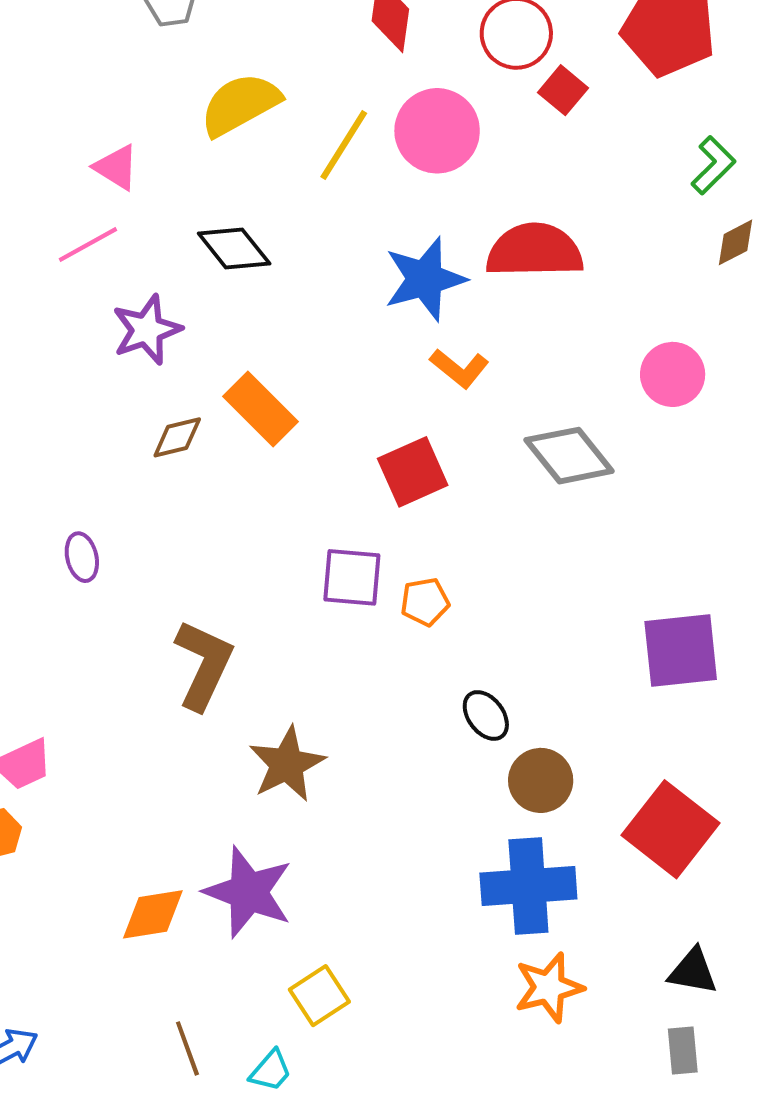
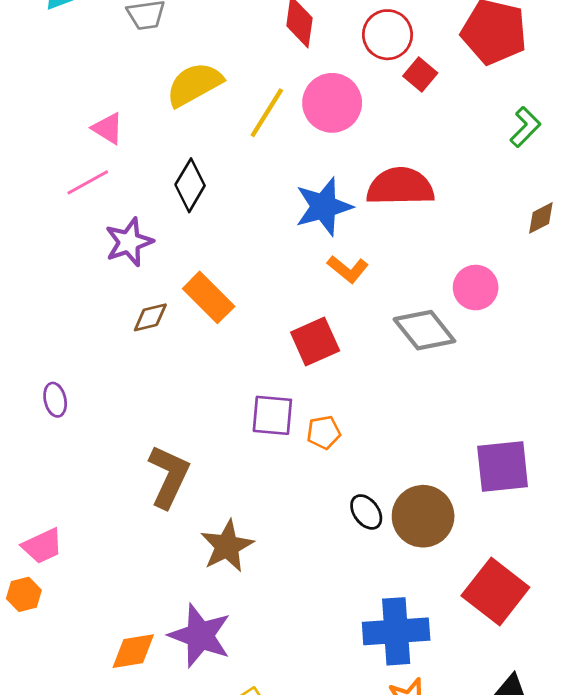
brown diamond: (736, 242) -> (541, 218), moved
black diamond: (234, 249) -> (190, 185), turned 69
pink circle: (673, 374) -> (476, 288), moved
purple ellipse: (82, 557) -> (55, 400), moved
brown circle: (541, 780) -> (423, 516), moved, size x1.4

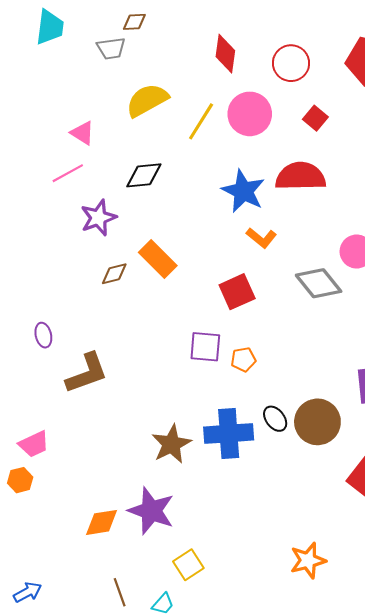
red square: (420, 74) -> (315, 118), moved
black diamond: (190, 185) -> (144, 175), turned 54
blue star: (324, 207) -> (243, 191), turned -30
brown L-shape: (169, 476) -> (87, 373), moved, turned 45
blue cross: (396, 631) -> (229, 434), moved

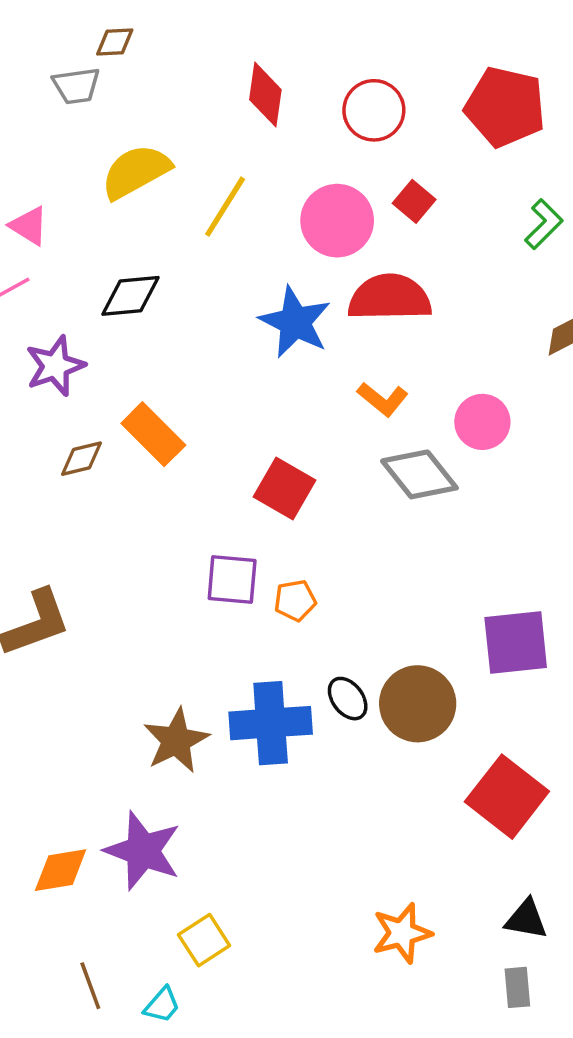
pink circle: (250, 114) -> (337, 221), moved
orange L-shape: (261, 238) -> (383, 399), moved
red square: (237, 292) -> (285, 488), turned -36

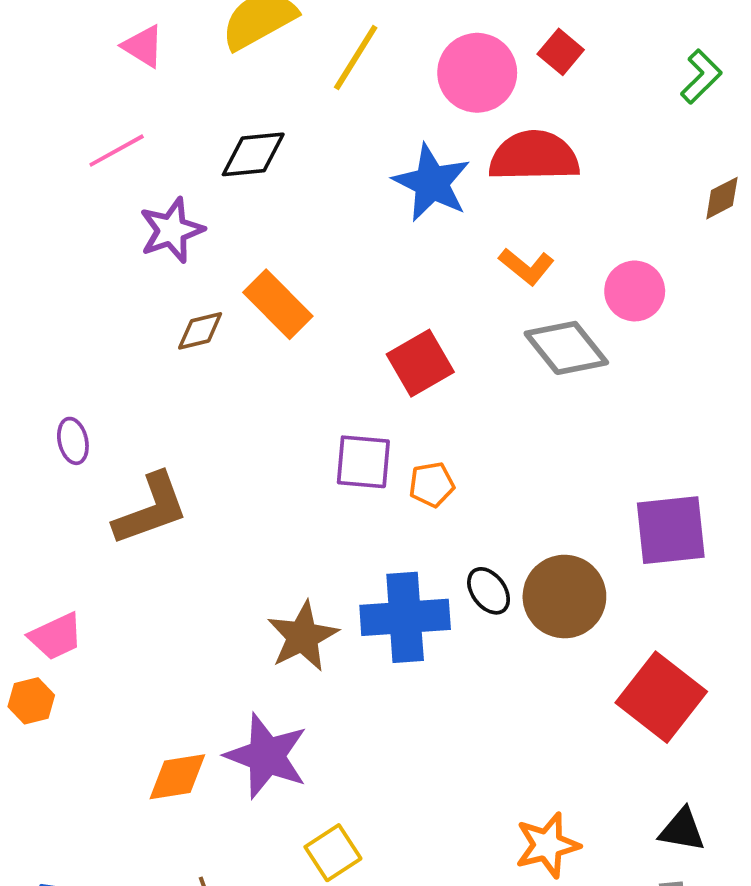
pink triangle: (29, 226) -> (143, 46), moved
red square: (285, 488) -> (420, 363), turned 30

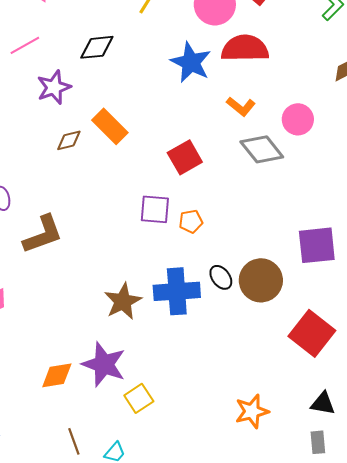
yellow square: (333, 853) -> (139, 398), moved

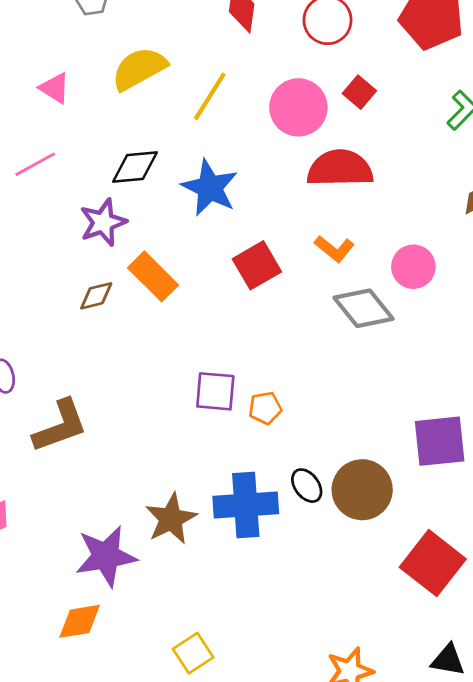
blue star: (191, 62) -> (210, 188), moved
purple star: (54, 87) -> (103, 222), moved
red square: (185, 157) -> (257, 265), moved
purple star: (104, 364) -> (106, 556), moved, turned -30

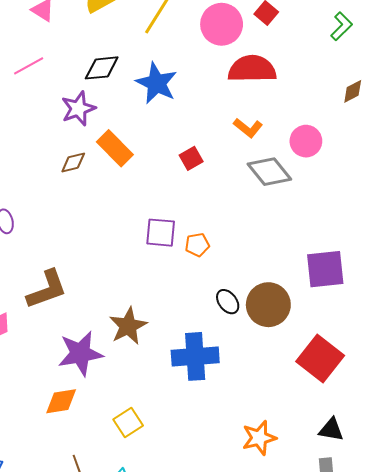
red square: (257, 265) -> (191, 158), moved, size x0.7
brown L-shape: (60, 426) -> (47, 289), moved
blue cross: (246, 505) -> (195, 356), moved
yellow square: (193, 653) -> (128, 423), moved

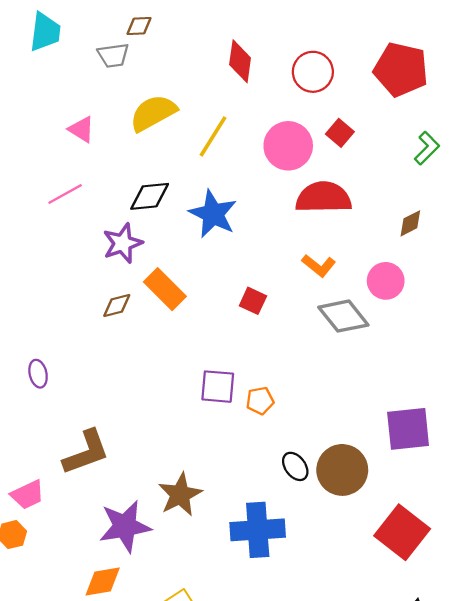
brown diamond: (353, 91) -> (410, 223), moved
red square: (191, 158) -> (253, 301), turned -35

